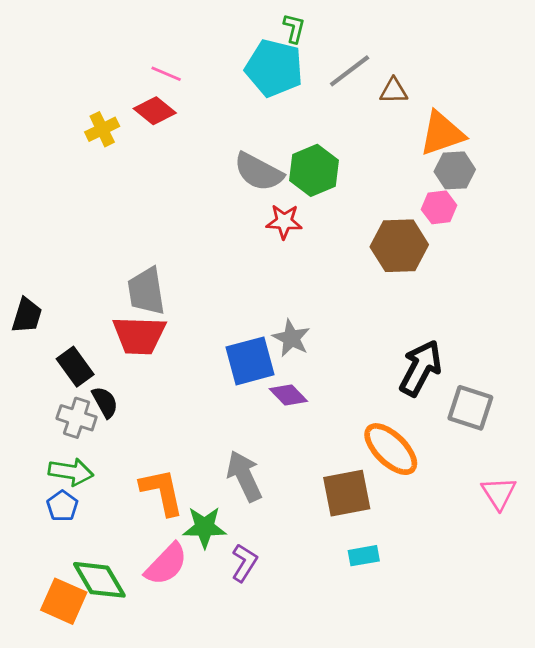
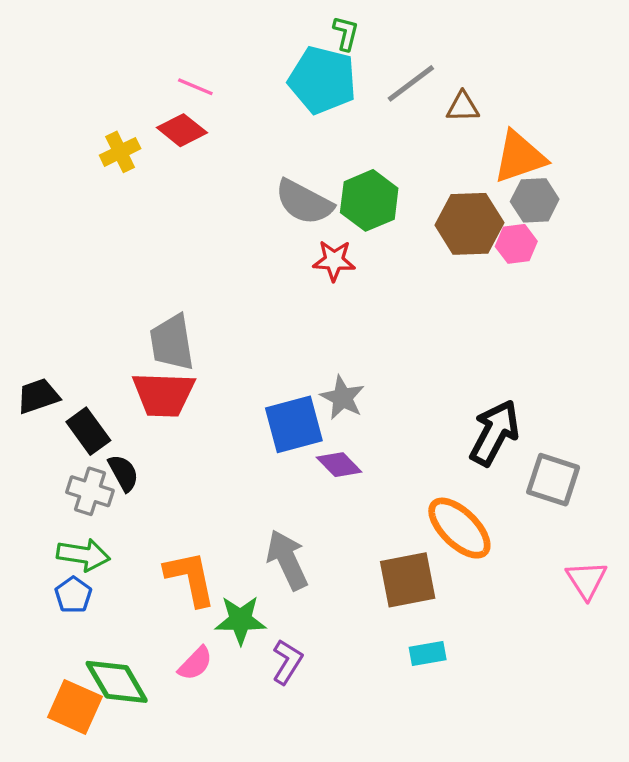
brown hexagon: (399, 246) -> (469, 224), moved
black trapezoid: (27, 315) -> (38, 396), moved, turned -126
pink semicircle: (166, 564) -> (195, 663), size x0.7

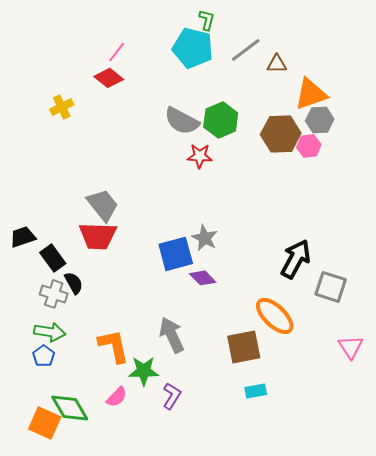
pink line: (195, 87) -> (117, 52), turned -75
yellow cross: (120, 152) -> (62, 107), moved
gray trapezoid: (172, 343) -> (103, 205), turned 150

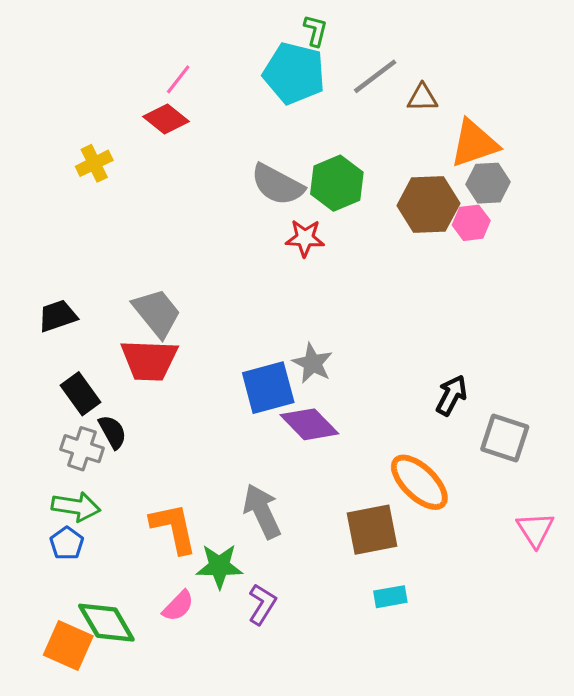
black trapezoid: (23, 237) -> (58, 316), moved
black arrow: (296, 259) -> (451, 395), size x0.7
purple diamond: (203, 278) -> (309, 424), size x1.4

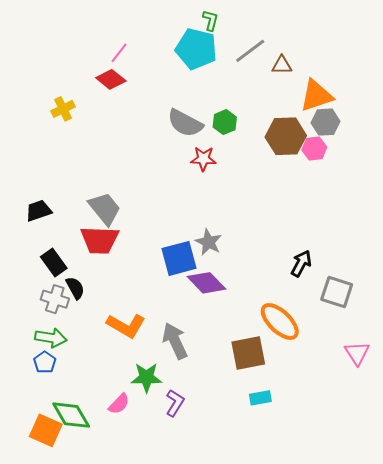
green hexagon: (337, 183) -> (225, 122), size x0.7
orange L-shape: (174, 528) -> (126, 326), moved, turned 132

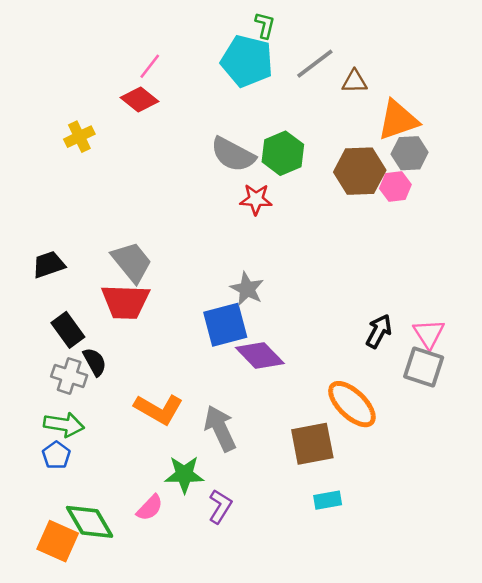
green hexagon: (225, 122) -> (283, 153), size x1.4
gray star: (208, 242) -> (247, 289), moved
pink triangle: (357, 353) -> (429, 334), moved

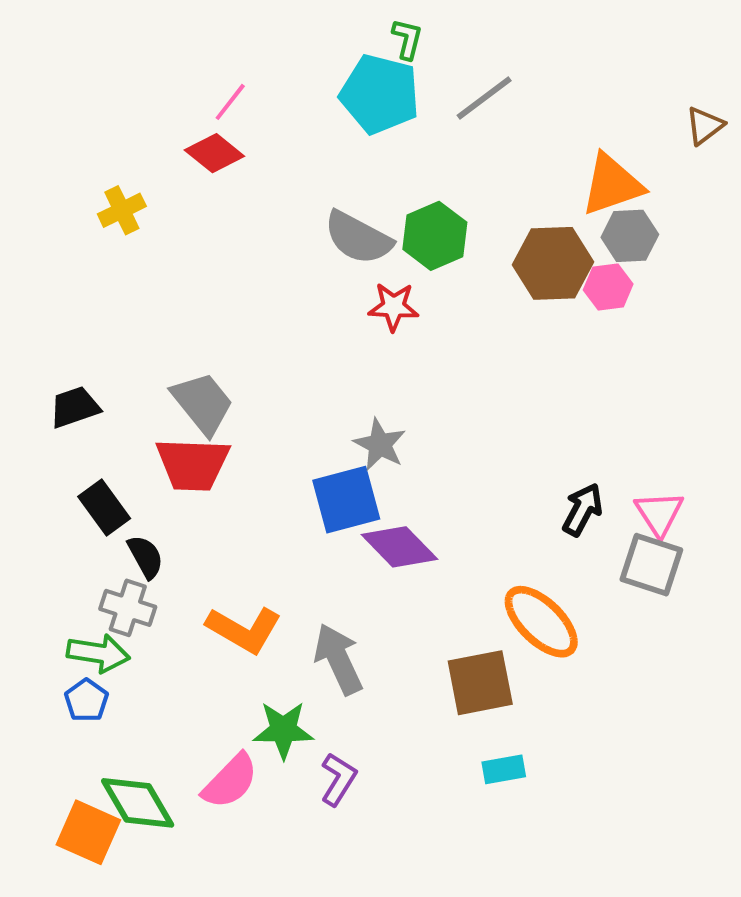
brown triangle: (355, 82) -> (705, 126), moved, turned -36
gray cross: (69, 376) -> (128, 608), moved
pink semicircle: (150, 508) -> (230, 781), size x1.4

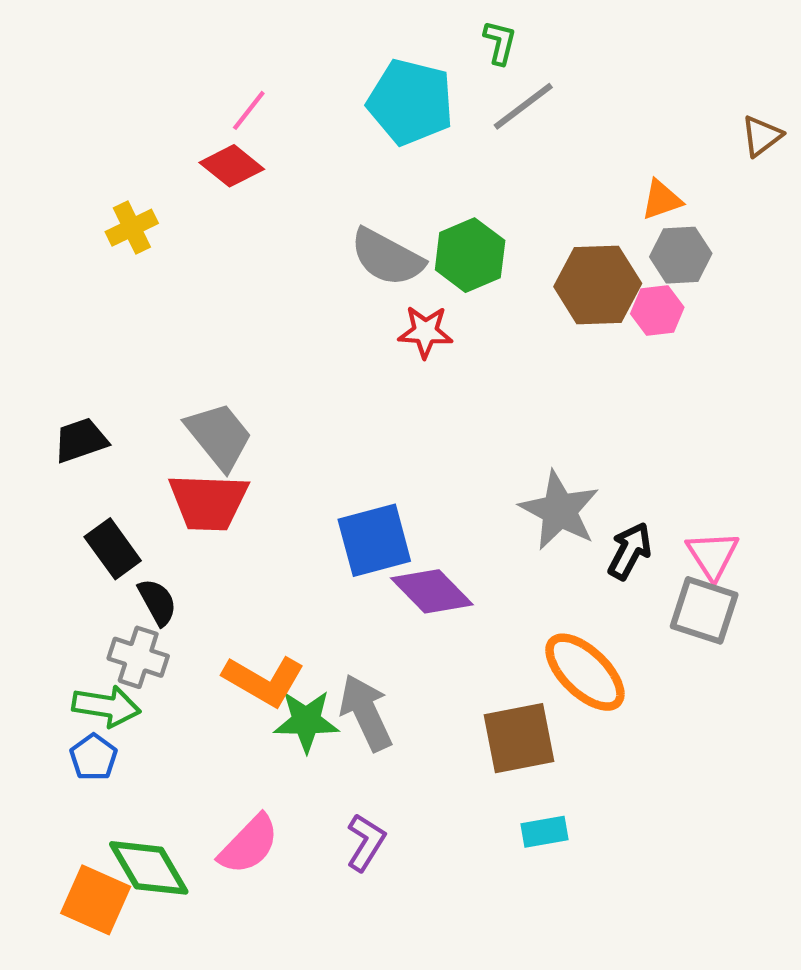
green L-shape: (407, 39) -> (500, 42), moved
orange triangle: (612, 185) -> (662, 200), size x0.6
gray star: (380, 445) -> (559, 510), moved, size x1.4
green star: (283, 730) -> (306, 721), moved

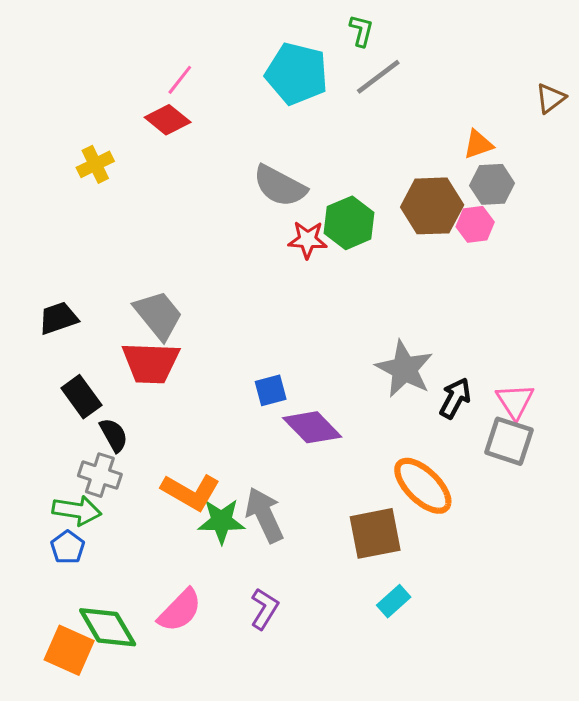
green hexagon: (470, 255) -> (349, 223), moved
blue square: (374, 540) -> (271, 390), size x0.6
cyan rectangle: (545, 832) -> (394, 601), turned -32

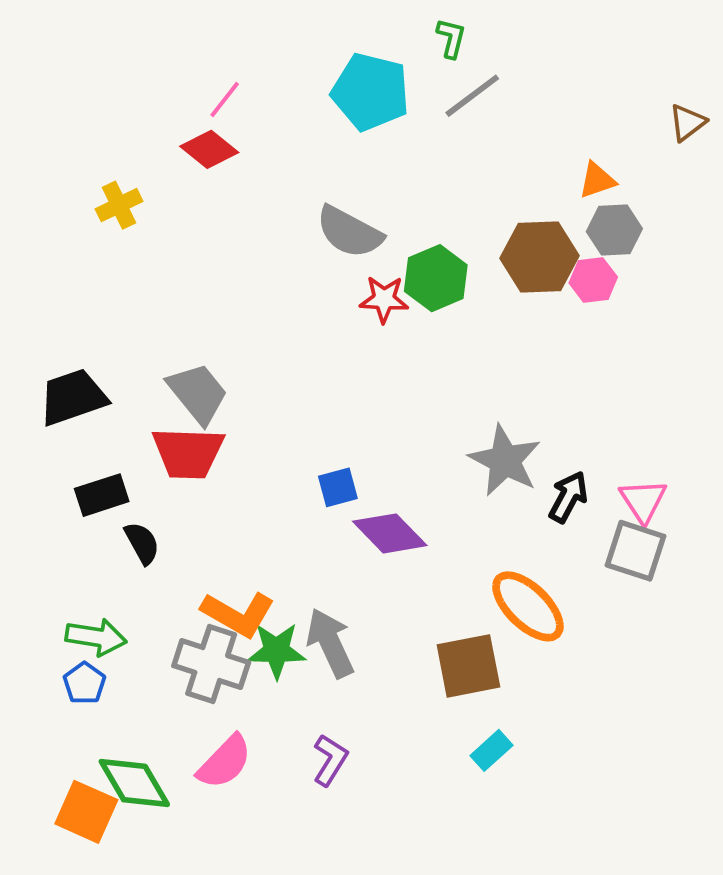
black trapezoid: (58, 318) -> (73, 397), size x1.4
black rectangle: (81, 397) -> (102, 495), turned -72
gray cross: (100, 475) -> (211, 664), moved, size x1.4

